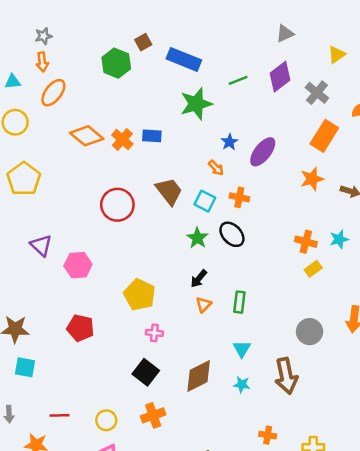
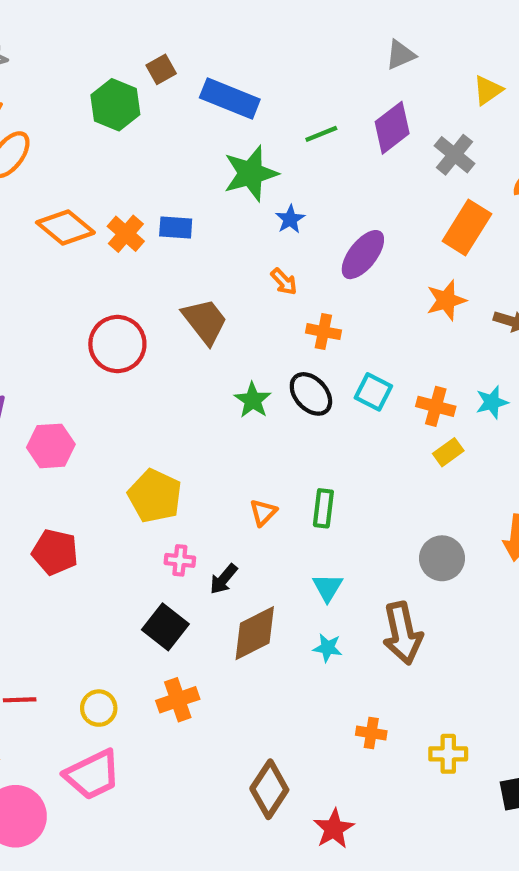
blue star: (229, 142) -> (290, 219), moved
cyan square: (205, 201) -> (373, 392), moved
black arrow: (199, 279) -> (224, 579), moved

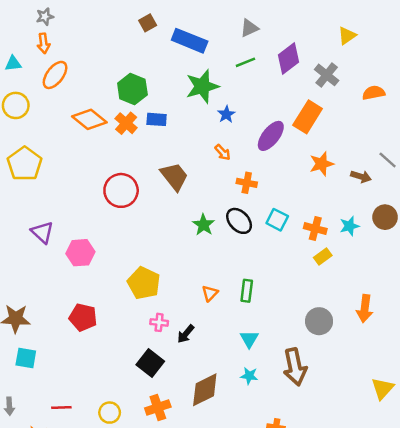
gray triangle: (400, 55) -> (249, 28), moved
green hexagon: (115, 105) -> (132, 89), moved
orange rectangle: (467, 228) -> (308, 117), moved
brown diamond: (255, 633) -> (205, 390), moved

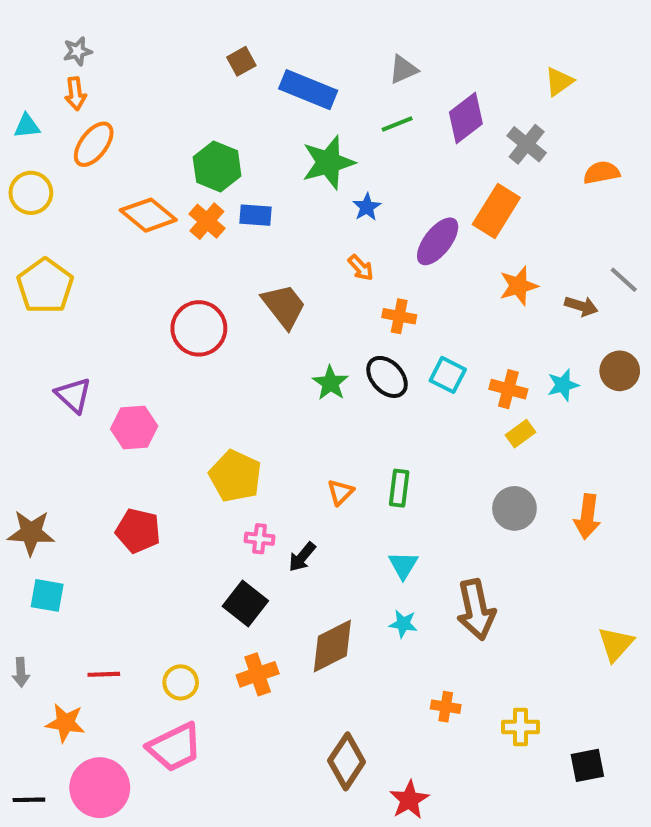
gray circle: (319, 321) -> (514, 508), moved

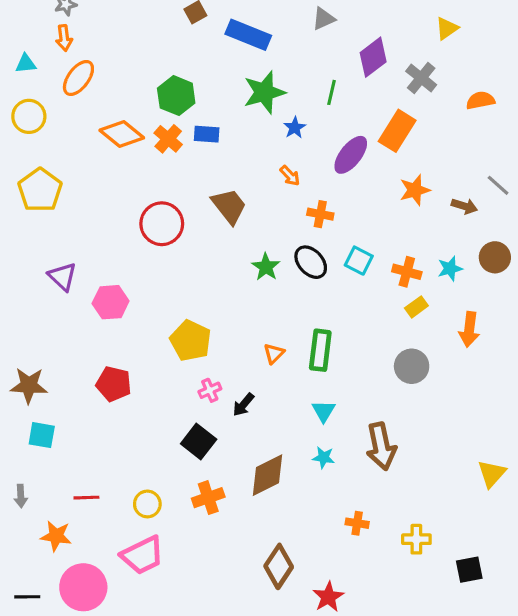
green line: (397, 124) -> (332, 92), moved, turned -55
green rectangle: (399, 488) -> (320, 350), size x1.4
orange arrow: (587, 517) -> (469, 329), moved
pink cross: (260, 539) -> (210, 390), turned -30

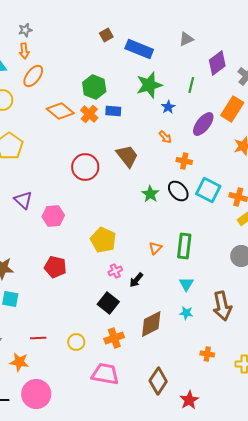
cyan square: (359, 261) -> (208, 190), size x1.4
pink trapezoid: (143, 555) -> (105, 374), moved, turned -144

